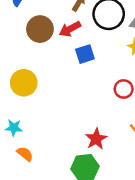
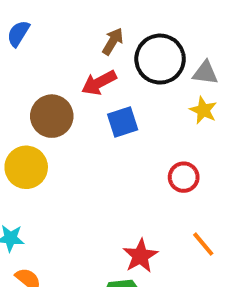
brown circle: (40, 29) -> (52, 116), moved

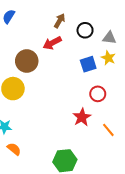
black circle: (160, 59) -> (85, 30), size x0.6
blue square: (123, 122) -> (88, 64), moved
red star: (140, 256) -> (82, 117), moved

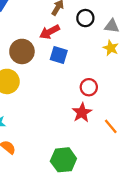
blue square: (88, 64) -> (59, 55), moved, turned 35
red circle: (98, 94) -> (89, 87), moved

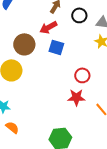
red star: (82, 113) -> (76, 97), turned 30

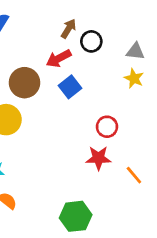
black circle: (79, 15) -> (91, 41), moved
blue square: (56, 47) -> (70, 87), turned 35

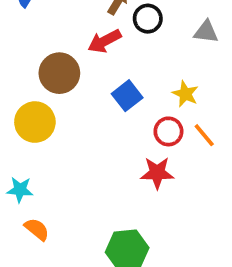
yellow star: (134, 78) -> (185, 94), moved
blue square: (70, 87) -> (127, 96), moved
orange line: (134, 175) -> (204, 135), moved

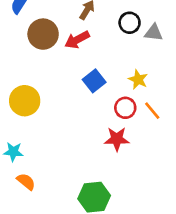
black circle: (148, 19) -> (130, 23), moved
brown circle: (59, 73) -> (43, 34), moved

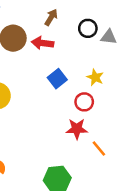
red arrow: (77, 40) -> (43, 43), turned 35
orange line: (152, 111) -> (99, 148), moved

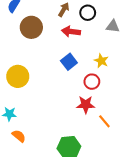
black circle: (88, 28) -> (88, 13), moved
red arrow: (43, 43) -> (71, 32), moved

